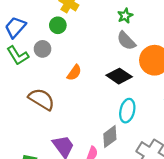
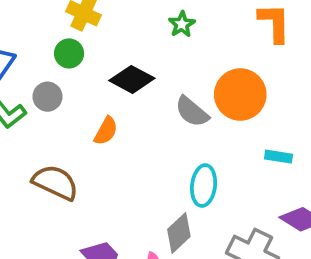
gray semicircle: (126, 41) -> (192, 112), moved
black diamond: (119, 76) -> (132, 79), moved

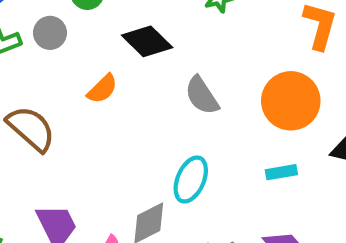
orange circle: (240, 94) -> (291, 101), moved
cyan rectangle: (279, 157) -> (281, 172), turned -35

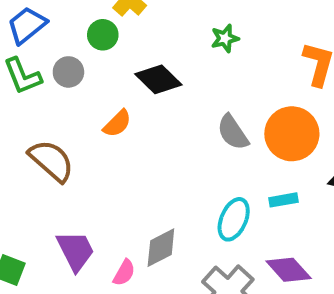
gray semicircle: (202, 96) -> (233, 132), moved
cyan ellipse: (191, 179) -> (234, 219), moved

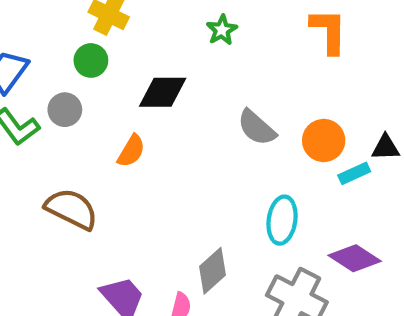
black diamond: (158, 79) -> (163, 92), turned -30
orange circle: (292, 134) -> (324, 140), moved, size x0.7
cyan rectangle: (284, 200) -> (354, 173), moved

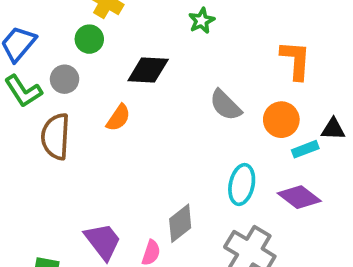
orange L-shape: (329, 31) -> (296, 60), moved
brown semicircle: (72, 209) -> (56, 136), moved, turned -117
purple diamond: (355, 258) -> (299, 197), moved

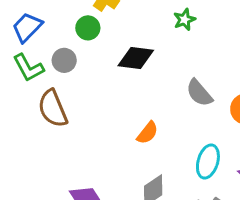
orange semicircle: (118, 118) -> (147, 133), moved
brown semicircle: (56, 136) -> (53, 108), turned -30

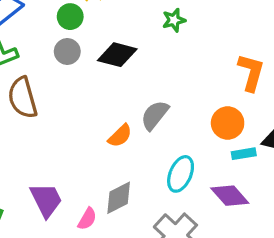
gray circle: (64, 60) -> (67, 51), moved
gray semicircle: (199, 93) -> (155, 115), moved, turned 72

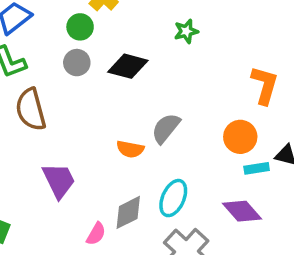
orange semicircle: (120, 136) -> (130, 149), turned 55
cyan ellipse: (181, 174) -> (173, 198), moved
purple trapezoid: (46, 200) -> (59, 180), moved

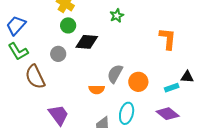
green circle: (80, 27) -> (68, 25), moved
gray circle: (77, 63) -> (58, 54), moved
orange circle: (240, 137) -> (138, 82), moved

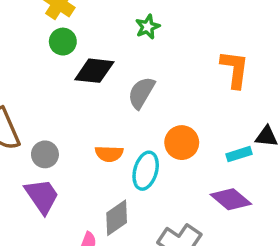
gray circle: (58, 54) -> (45, 154), moved
gray semicircle: (115, 74) -> (141, 93), moved
cyan ellipse: (127, 113) -> (146, 171), moved

